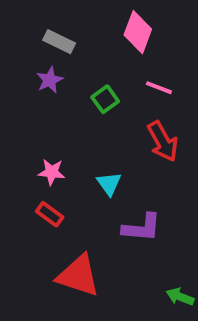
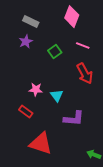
pink star: (52, 172) -> (36, 90), moved

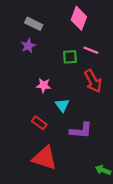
green square: (55, 52) -> (70, 57), moved, turned 32
pink star: (36, 90) -> (44, 85), moved
red rectangle: (26, 112) -> (39, 123), moved

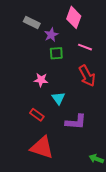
purple star: (28, 46) -> (51, 35), moved
green square: (70, 57) -> (56, 53), moved

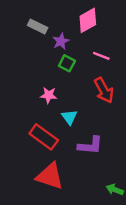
pink diamond: (74, 17) -> (88, 20), turned 40
green square: (56, 53) -> (67, 63), turned 32
red rectangle: (37, 115) -> (44, 137), size x1.6

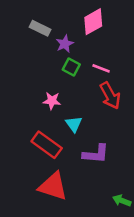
pink line: (101, 56) -> (101, 68), moved

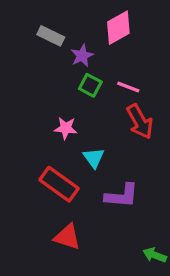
red triangle: (53, 186) -> (67, 237), size x0.7

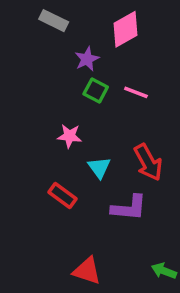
gray rectangle: (51, 36) -> (54, 21), moved
red arrow: (140, 122) -> (148, 162), moved
red rectangle: (59, 184) -> (62, 196), size x0.7
red triangle: (67, 237) -> (87, 271), moved

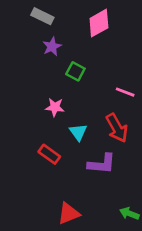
purple star: (87, 59) -> (52, 47), moved
pink line: (136, 92) -> (125, 92), moved
red triangle: (87, 271) -> (69, 214), turned -40

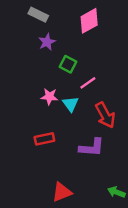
pink line: (125, 92) -> (88, 83), moved, turned -56
cyan triangle: (78, 132) -> (71, 104), moved
red rectangle: (49, 154) -> (44, 139), turned -48

